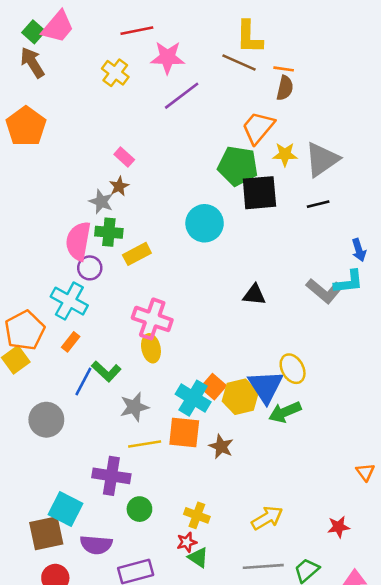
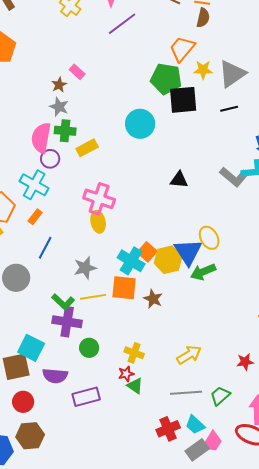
brown star: (119, 186) -> (59, 85), moved
green L-shape: (106, 371) -> (63, 302), moved

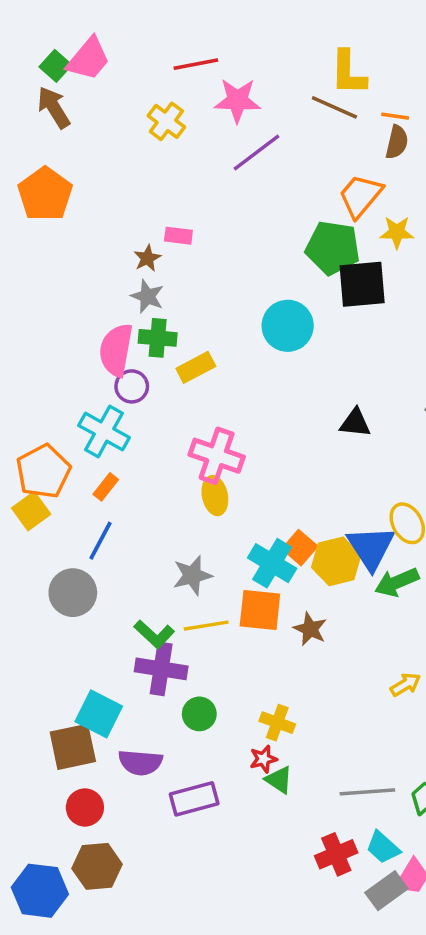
pink rectangle: (77, 72) -> (178, 236), turned -35
blue line: (45, 248) -> (101, 541), moved
yellow arrow: (189, 355) -> (405, 684), moved, size x0.7

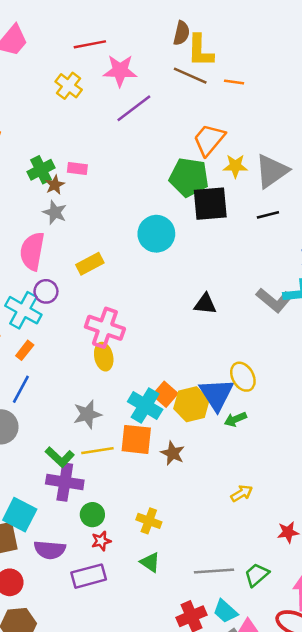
brown semicircle: (397, 142) -> (181, 33), moved
green cross: (158, 338) -> (41, 170), moved, turned -32
purple circle: (132, 386) -> (46, 291), moved
green arrow: (397, 582) -> (235, 419), size x0.7
red star: (263, 759) -> (101, 541), moved

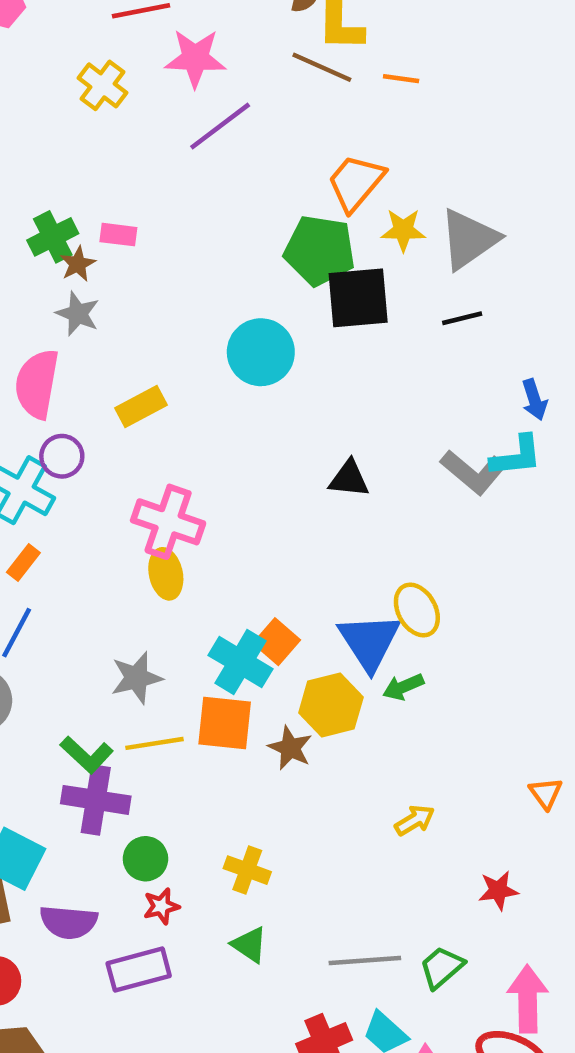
yellow hexagon: (191, 404) -> (331, 705), moved

